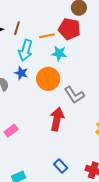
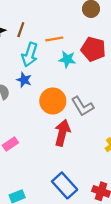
red pentagon: (69, 29) -> (93, 49), moved
orange circle: (48, 79) -> (53, 101), moved
blue rectangle: (61, 166) -> (65, 185), size x1.6

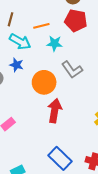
red pentagon: (93, 49) -> (76, 21), moved
cyan arrow: (30, 55) -> (20, 42), turned -75
gray L-shape: (82, 106) -> (72, 70), moved

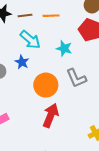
brown line: (10, 19) -> (25, 16), turned 56
orange line: (41, 26) -> (51, 16), moved

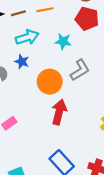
cyan arrow: (30, 40) -> (27, 37), turned -50
gray L-shape: (76, 78) -> (80, 70), turned -90

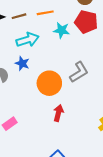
cyan star: (63, 41) -> (62, 30), moved
red arrow: (59, 112) -> (58, 113), size x0.7

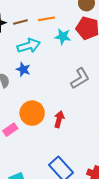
orange circle: (49, 83) -> (32, 113), moved

